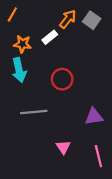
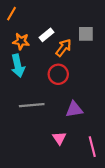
orange arrow: (68, 19) -> (64, 48), moved
gray square: (92, 20) -> (86, 34), moved, turned -35
purple triangle: (94, 117) -> (74, 109), moved

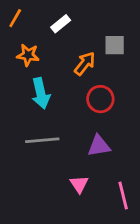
white rectangle: (47, 35) -> (61, 24), moved
cyan arrow: (18, 66) -> (41, 93), moved
red circle: (58, 74) -> (100, 99), moved

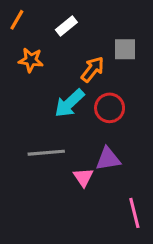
cyan arrow: (41, 93) -> (69, 103), moved, turned 60
pink triangle: (79, 184) -> (83, 177), moved

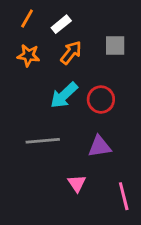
orange line: (17, 20) -> (27, 18), moved
orange arrow: (93, 69) -> (71, 53), moved
pink triangle: (83, 177) -> (77, 183), moved

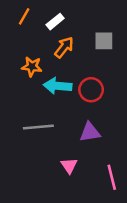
orange star: (28, 55) -> (32, 67), moved
cyan arrow: (64, 95) -> (58, 86), turned 48

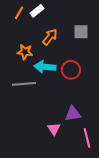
white rectangle: (55, 22) -> (37, 11), moved
gray line: (38, 127) -> (24, 84), moved
purple triangle: (90, 132) -> (73, 114), moved

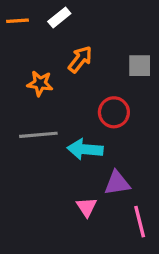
orange line: (19, 13) -> (17, 21), moved, turned 56
gray square: (81, 32) -> (140, 66), moved
cyan arrow: (45, 67) -> (85, 149), moved

